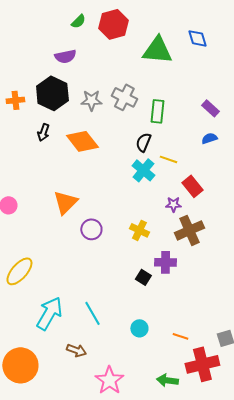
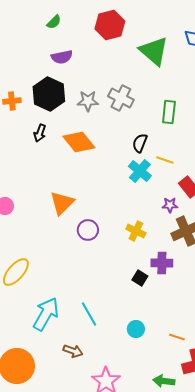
green semicircle: (78, 21) -> (54, 22), moved
green triangle: (157, 50) -> (154, 51), turned 36
green rectangle: (157, 111) -> (169, 112), moved

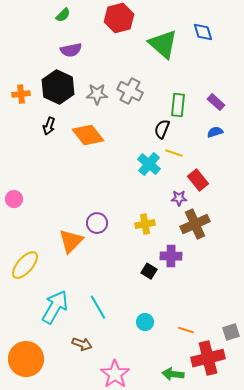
black semicircle: (140, 143) -> (162, 129), moved
orange triangle: (62, 203) -> (71, 241), moved
yellow cross: (136, 231) -> (145, 224), turned -36

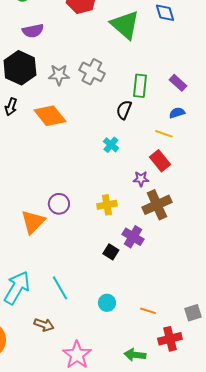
yellow line: (174, 153) -> (164, 134), moved
cyan cross: (149, 164) -> (111, 145), size x0.7
purple cross: (171, 256) -> (133, 237), turned 30
red cross: (208, 358) -> (170, 339), size x0.7

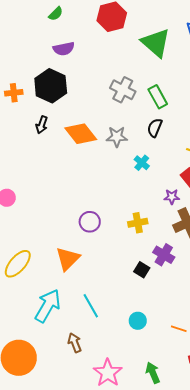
gray star: (59, 75) -> (117, 137), moved
green rectangle: (140, 86) -> (158, 97), moved, turned -35
orange triangle: (33, 222) -> (68, 259), moved
brown arrow: (44, 325) -> (75, 343), turned -132
green arrow: (135, 355) -> (153, 373), moved, turned 60

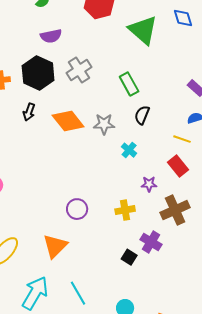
gray cross: (123, 90) -> (79, 70), moved, turned 30
green rectangle: (158, 97) -> (129, 84), moved
purple star: (172, 197) -> (149, 184), moved

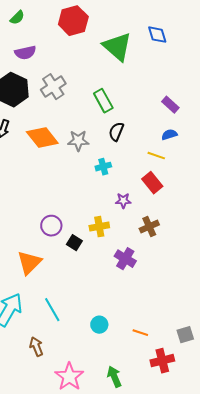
cyan cross: (129, 150) -> (103, 167), turned 35
brown cross: (175, 210) -> (149, 227), size x0.7
black square: (129, 257) -> (74, 243), moved

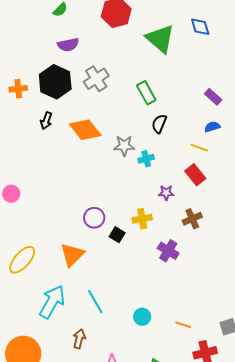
gray star: (78, 141) -> (124, 146), moved
brown arrow: (36, 347) -> (79, 339), turned 36

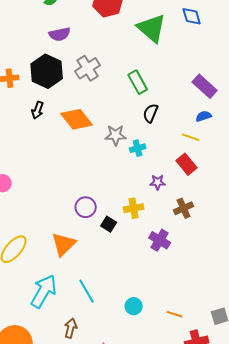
purple rectangle: (213, 97) -> (205, 86), size x1.4

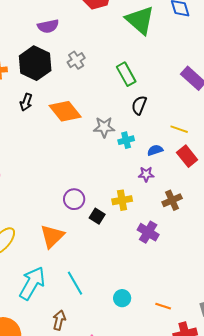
gray cross: (88, 68) -> (76, 60), size x0.7
blue semicircle: (204, 116) -> (155, 150), moved
red rectangle: (187, 164) -> (187, 156), moved

